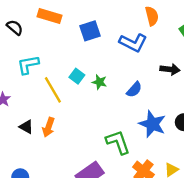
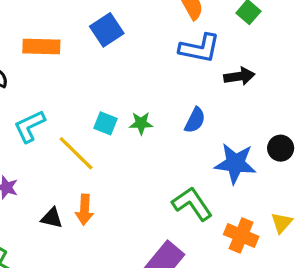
blue square: (90, 31) -> (107, 30), moved
blue L-shape: (133, 43) -> (199, 48), moved

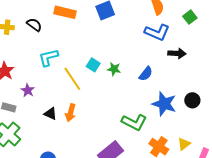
green L-shape: (192, 204) -> (134, 122), turned 140

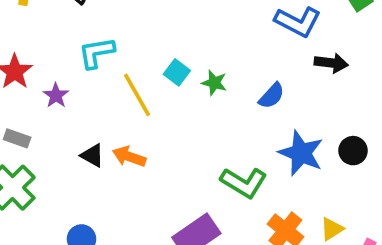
purple star: (28, 90) -> (56, 95), moved
orange arrow: (71, 113) -> (129, 157), turned 90

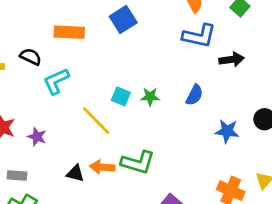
cyan L-shape: (96, 53) -> (56, 81), moved
blue star: (301, 153) -> (227, 131), size x0.7
green L-shape: (244, 183) -> (138, 162), moved

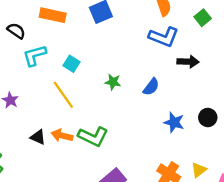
cyan square: (121, 96) -> (72, 64), moved

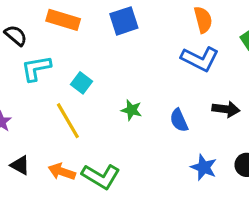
black arrow: (188, 62) -> (226, 109), moved
blue semicircle: (151, 87) -> (179, 120), turned 114
black triangle: (38, 137) -> (20, 165), moved

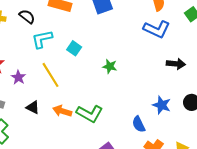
blue semicircle: (179, 120) -> (139, 124), moved
yellow line: (68, 121) -> (51, 75), moved

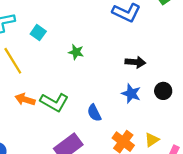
black arrow: (176, 64) -> (135, 62), moved
blue semicircle: (139, 124) -> (94, 113), moved

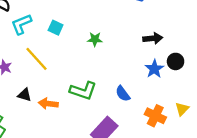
black circle: (163, 91) -> (176, 61), moved
blue star: (131, 94) -> (154, 69), turned 30
orange arrow: (25, 99) -> (48, 104), moved

